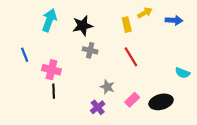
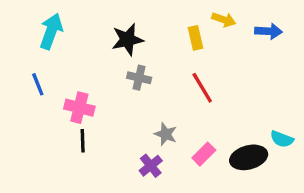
yellow arrow: (145, 13) -> (224, 20), turned 48
cyan arrow: (49, 20) -> (51, 31), moved
cyan semicircle: (183, 73) -> (282, 139), moved

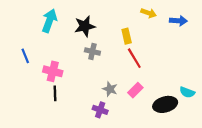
cyan arrow: (51, 31) -> (49, 21), moved
yellow rectangle: (196, 38) -> (127, 36), moved
pink rectangle: (204, 154) -> (135, 90), moved
purple cross: (151, 166) -> (100, 110), turned -32

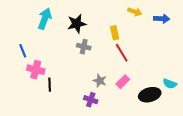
pink cross: (53, 71) -> (36, 70), moved

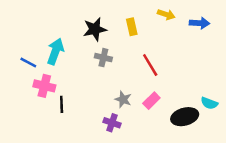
cyan arrow: (45, 19) -> (55, 51), moved
yellow rectangle: (115, 33) -> (132, 27), moved
blue line: (23, 51) -> (28, 62), turned -40

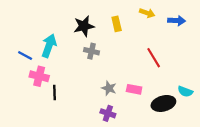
red line: (150, 65) -> (154, 58), moved
pink rectangle: (151, 101) -> (134, 89), turned 56
purple cross: (112, 123) -> (108, 113), moved

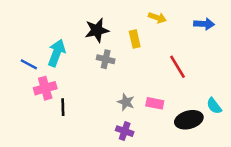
yellow arrow: (147, 13) -> (157, 18), moved
yellow rectangle: (117, 24) -> (135, 39), moved
pink cross: (39, 76) -> (45, 88), turned -30
cyan semicircle: (185, 91) -> (214, 106), turned 32

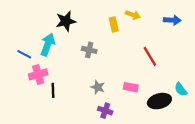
black star: (97, 30) -> (66, 21), moved
yellow rectangle: (135, 39) -> (114, 24), moved
gray star: (126, 102) -> (98, 87), moved

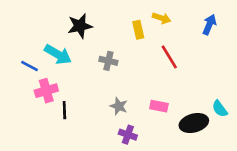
blue arrow: (172, 20) -> (209, 25), turned -70
cyan arrow: (48, 45) -> (58, 54), turned 100
red line: (150, 56) -> (169, 57), moved

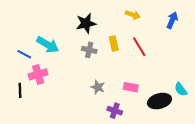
black star: (80, 26) -> (86, 23), moved
yellow rectangle: (138, 30) -> (114, 44), moved
black line: (64, 110) -> (20, 90), moved
purple cross: (128, 135) -> (115, 111), moved

